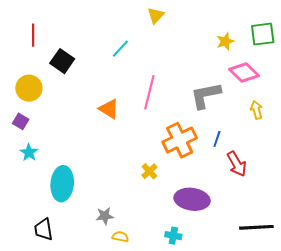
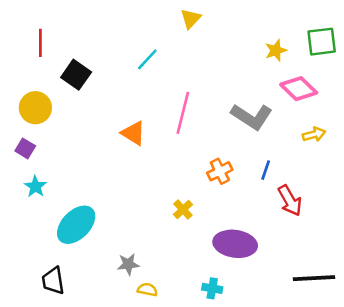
gray L-shape: (206, 95) -> (252, 117), turned -136
yellow arrow: (256, 110) -> (314, 134), turned 90
orange cross: (180, 140) -> (220, 171), size x0.6
cyan ellipse: (62, 184) -> (76, 225), turned 40

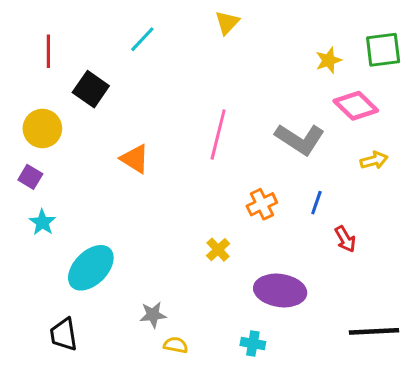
cyan line: (147, 59) -> (142, 39), moved
orange triangle: (133, 133) -> (135, 159), moved
red arrow: (290, 201) -> (345, 239), size x0.7

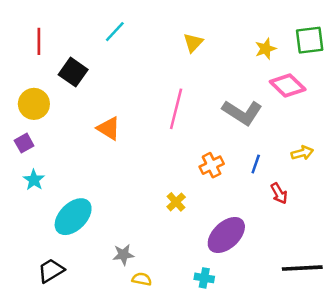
yellow triangle: (227, 23) -> (193, 43), moved
yellow arrow: (374, 160) -> (302, 153), moved
purple square: (30, 177) -> (24, 143), turned 30
purple ellipse: (280, 291) -> (226, 235), turned -51
black trapezoid: (64, 334) -> (51, 271), turned 68

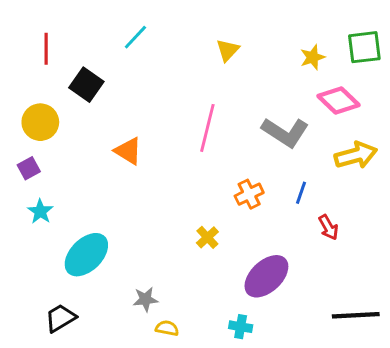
yellow arrow: (302, 153) -> (356, 155), moved, size x1.6

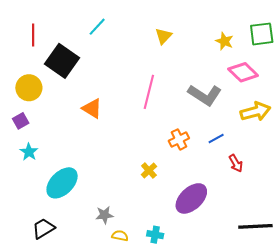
yellow star: (313, 57) -> (224, 41), turned -30
black square: (86, 85) -> (62, 61), size x1.4
blue line: (301, 193) -> (216, 138), turned 42
cyan cross: (241, 327) -> (155, 235), moved

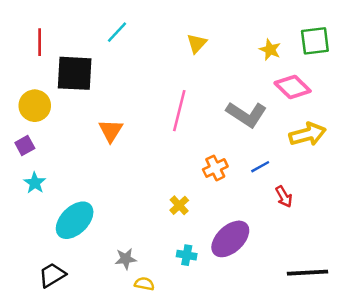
black square: (62, 61) -> (75, 73), turned -32
orange triangle: (92, 108) -> (111, 131), turned 30
cyan cross: (155, 235) -> (187, 255), moved

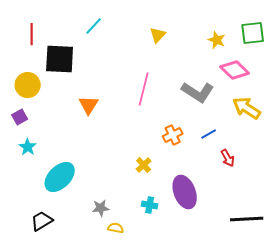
yellow arrow: (308, 134) -> (247, 108), turned -132
purple ellipse: (230, 239) -> (185, 192), turned -68

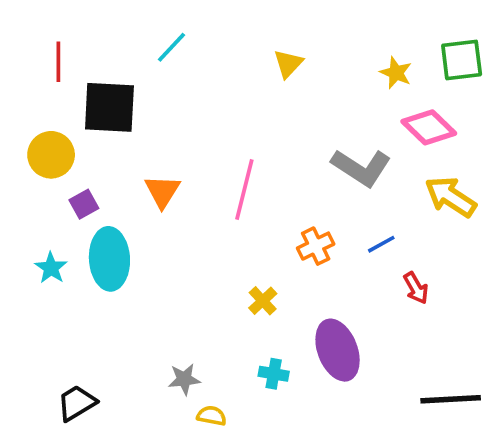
pink line: (144, 89) -> (244, 189), moved
purple square: (20, 117) -> (84, 204), moved
cyan ellipse: (60, 177) -> (109, 259), moved, turned -48

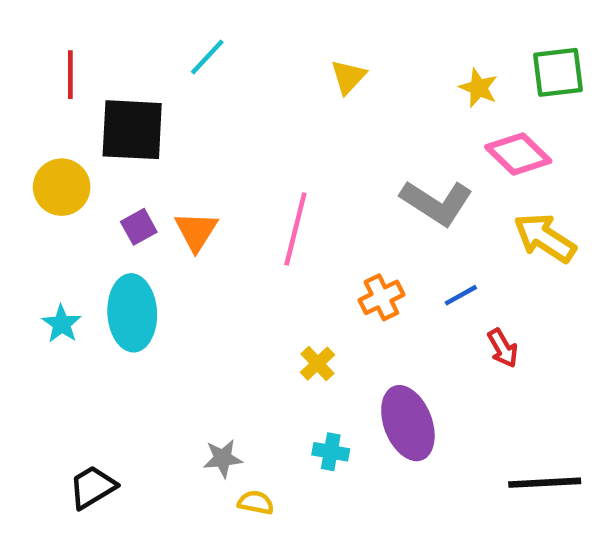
purple square: (84, 204) -> (139, 227), moved

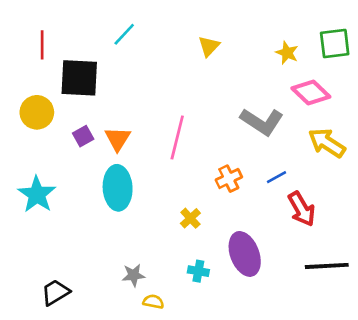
cyan ellipse: (132, 313) -> (118, 188), moved
cyan star: (62, 324) -> (37, 194), size x1.6
red arrow: (503, 348) -> (302, 209), size x1.5
black line: (545, 483) -> (327, 266), moved

